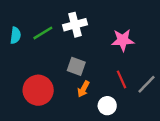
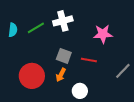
red line: (122, 79) -> (89, 60), moved, turned -56
orange arrow: (83, 89) -> (61, 75), moved
white circle: (107, 106) -> (80, 91), moved

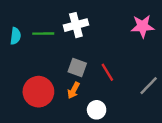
green line: (36, 28) -> (43, 34), turned 30
pink star: (103, 34) -> (143, 26), moved
red line: (89, 60) -> (107, 72), turned 49

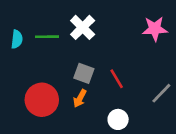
white cross: (76, 25) -> (83, 27), turned -30
white circle: (97, 110) -> (118, 119), moved

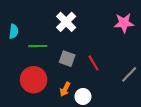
green line: (47, 37) -> (38, 46), moved
orange arrow: (80, 98) -> (65, 89), moved
white circle: (118, 119) -> (83, 96), moved

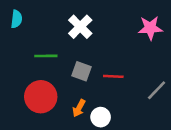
cyan semicircle: (14, 31) -> (17, 19), moved
red line: (93, 63) -> (113, 76), turned -56

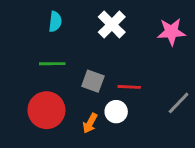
cyan semicircle: (17, 19) -> (55, 22), moved
white cross: (80, 27) -> (112, 25), moved
white circle: (101, 117) -> (116, 112), moved

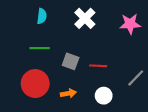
white circle: (116, 112) -> (104, 96), moved
orange arrow: (90, 123) -> (68, 93), turned -128

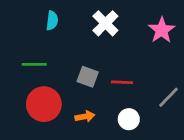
pink star: (130, 24) -> (162, 30), turned -30
green line: (40, 48) -> (34, 64), moved

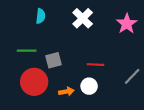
gray square: (88, 77) -> (54, 60), moved, turned -35
white circle: (129, 119) -> (89, 86), moved

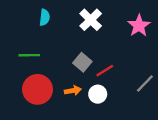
gray square: (54, 60) -> (82, 62), moved, turned -35
red line: (96, 65) -> (105, 71), turned -35
orange arrow: (66, 92) -> (73, 91), moved

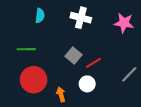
white cross: (91, 20) -> (81, 18), turned -30
pink star: (139, 26) -> (124, 23), turned -30
orange arrow: (73, 91) -> (61, 94), moved, turned -96

